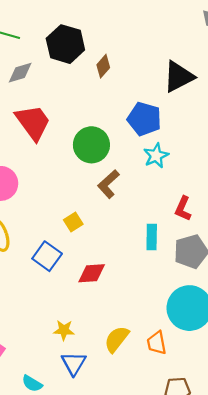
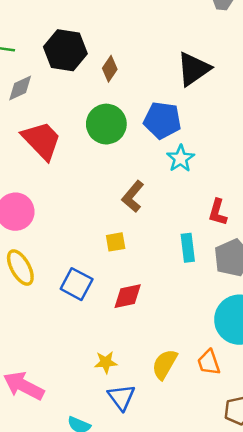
green circle: (91, 145) -> (106, 124), moved
yellow square: (73, 222) -> (116, 242), moved, turned 30

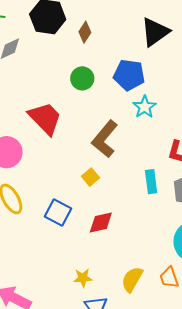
green circle: (106, 124) -> (82, 78), size x0.7
red trapezoid: (42, 140) -> (45, 118), moved
brown L-shape: (133, 196) -> (105, 139), size x1.4
yellow square: (116, 242) -> (91, 177), turned -30

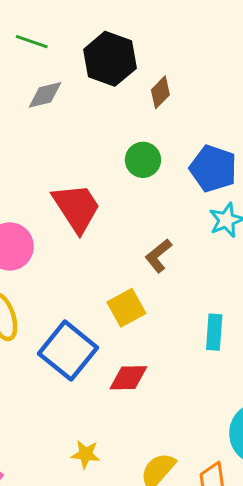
brown L-shape: (105, 139) -> (158, 256), size x0.6
yellow square: (91, 177) -> (126, 308), size x1.4
blue square: (58, 213) -> (68, 351), size x1.4

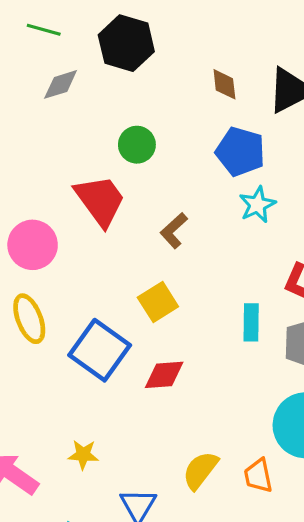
brown diamond: (160, 92) -> (224, 84), moved, turned -48
green circle: (143, 160) -> (137, 145), moved
brown L-shape: (158, 256) -> (174, 231), moved
yellow star: (86, 454) -> (83, 455), moved

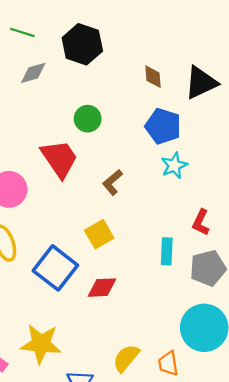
yellow star: (83, 455) -> (41, 344), size x1.8

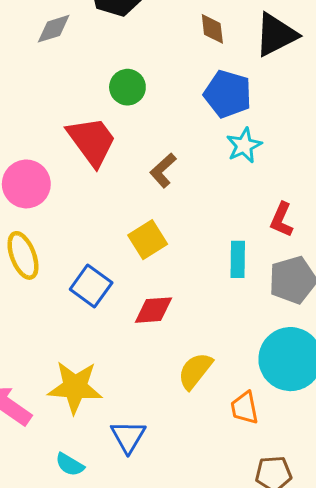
blue square: (55, 268) -> (91, 286), size x0.7
yellow semicircle: (126, 358) -> (195, 371), moved

